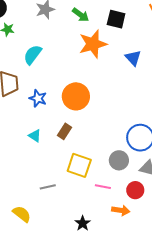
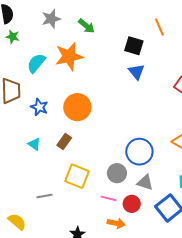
black square: (116, 19) -> (134, 46), moved
orange star: (93, 44) -> (69, 56), moved
pink line: (103, 187) -> (109, 198), moved

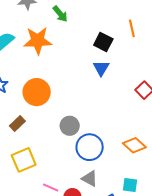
gray circle: (117, 173) -> (70, 126), moved
yellow square: (77, 176) -> (24, 160), turned 35

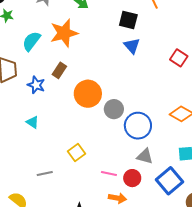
orange circle: (37, 92) -> (88, 94), moved
brown rectangle: (17, 123) -> (59, 70), moved
yellow square: (24, 160) -> (77, 153), size x0.7

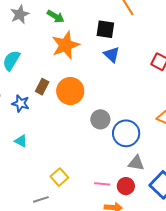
orange star: (64, 33) -> (66, 45), moved
orange circle: (88, 94) -> (70, 91), moved
yellow square: (77, 153) -> (59, 177), moved
gray line: (45, 174) -> (41, 199), moved

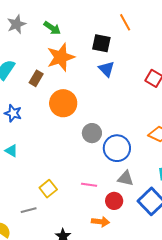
brown rectangle: (42, 87) -> (36, 78), moved
pink line: (102, 184) -> (89, 185), moved

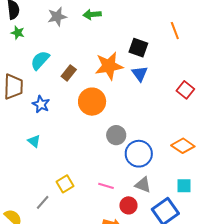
orange line: (125, 22) -> (175, 31), moved
green arrow: (52, 28) -> (92, 15), moved, turned 132
orange star: (61, 57) -> (109, 66), moved
gray line: (29, 210) -> (43, 202), turned -42

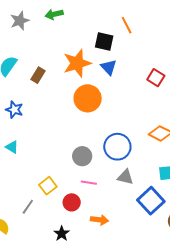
orange line: (175, 31) -> (127, 25), moved
orange circle: (92, 102) -> (88, 98), moved
gray circle: (116, 135) -> (82, 156), moved
red circle: (128, 205) -> (72, 202), moved

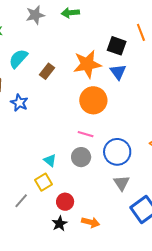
cyan triangle: (12, 147) -> (50, 160), moved
gray triangle: (125, 177) -> (121, 183), turned 36
pink line: (89, 183) -> (86, 134), moved
black star: (62, 234) -> (60, 224), moved

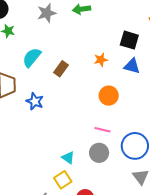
orange star: (87, 64) -> (101, 60), size x0.5
blue triangle: (118, 72) -> (132, 66), turned -36
orange circle: (93, 100) -> (109, 96), size x0.7

